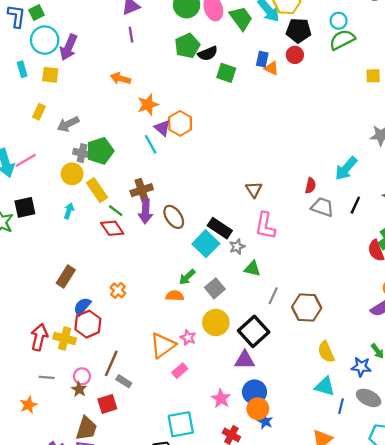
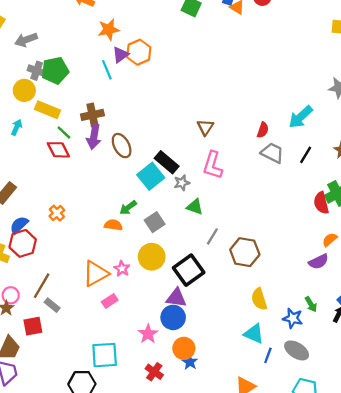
purple triangle: (162, 128) -> (120, 55), turned 36
yellow rectangle: (97, 190) -> (48, 110), turned -40
blue circle: (255, 392) -> (173, 317), moved

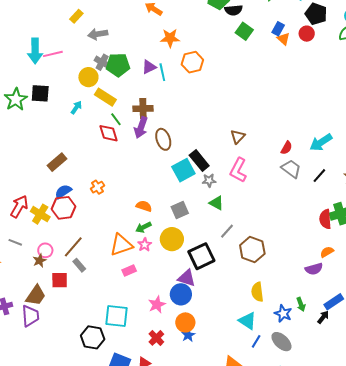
purple triangle: (120, 55) -> (149, 67), moved
green arrow: (128, 208) -> (143, 227), moved

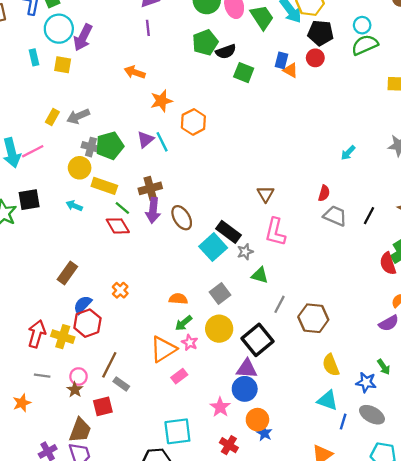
yellow rectangle: (76, 16) -> (52, 117), moved
cyan arrow: (76, 108) -> (74, 206), turned -88
cyan arrow: (321, 142) -> (348, 153), moved, size x0.6

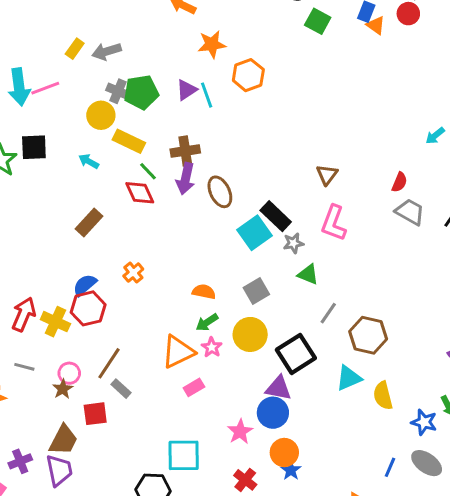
brown rectangle: (67, 273) -> (89, 223), moved
cyan triangle: (328, 400) -> (349, 378), moved, turned -50

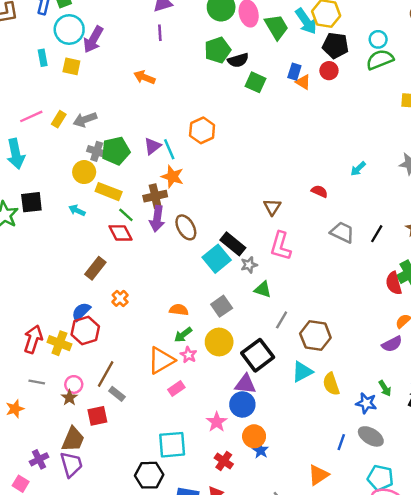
orange star: (212, 44) -> (172, 177), moved, turned 30
pink line: (45, 88) -> (31, 116), moved
red semicircle: (400, 182) -> (319, 191), moved, turned -84
brown rectangle: (89, 223) -> (95, 268), moved

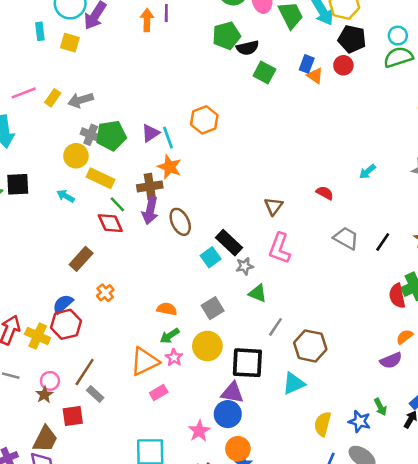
orange arrow: (144, 77) -> (147, 20), moved, turned 66
cyan square: (217, 259) -> (211, 257), size x0.7
black square: (258, 355) -> (247, 363), turned 36
yellow semicircle: (331, 384) -> (323, 424), moved, turned 30

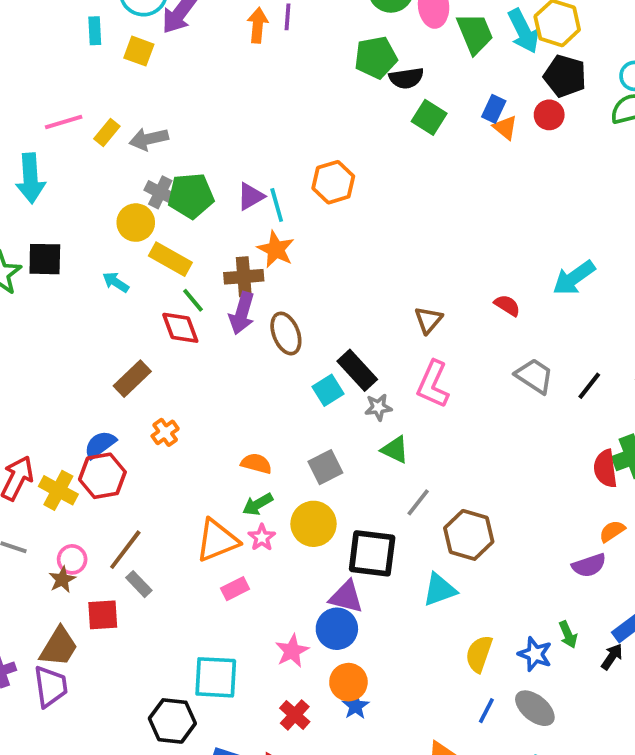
cyan arrow: (367, 172) -> (574, 278), size x1.6

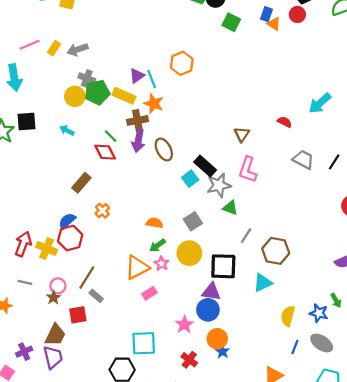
green pentagon: (191, 196) -> (97, 92), moved
yellow rectangle: (170, 259) -> (124, 96), moved
gray star: (378, 407) -> (219, 185), size x1.6

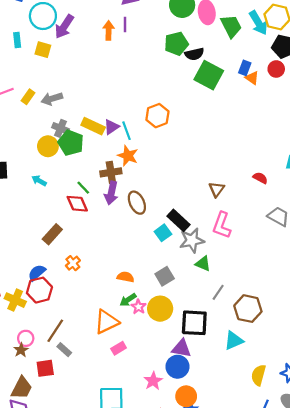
green square: (231, 22) -> (209, 75), size x1.5
green pentagon: (97, 92) -> (71, 143), turned 30
yellow rectangle: (124, 96) -> (93, 126), moved
pink star: (162, 264) -> (139, 307), moved

